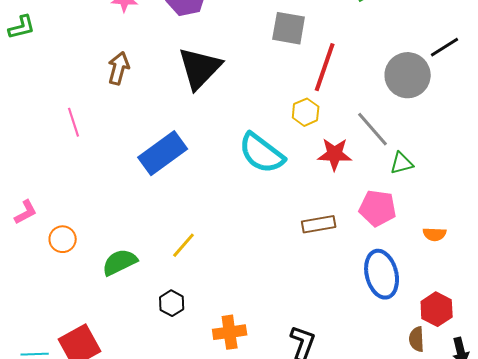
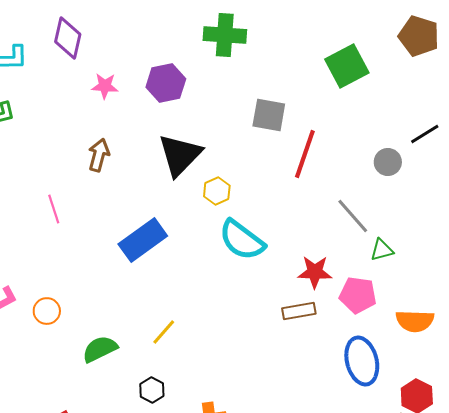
gray circle: (408, 75) -> (388, 162), size x0.6
yellow hexagon: (306, 112) -> (217, 191), moved
red star: (335, 154) -> (315, 272), moved
orange semicircle: (435, 234) -> (415, 321), size x1.6
orange circle: (63, 239) -> (47, 311), moved

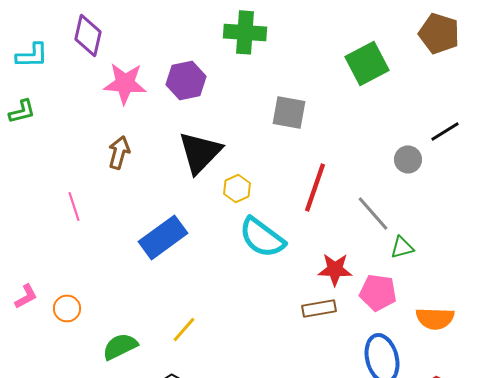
pink star: (105, 86) -> (125, 83), size x1.6
red line: (305, 154) -> (315, 187), moved

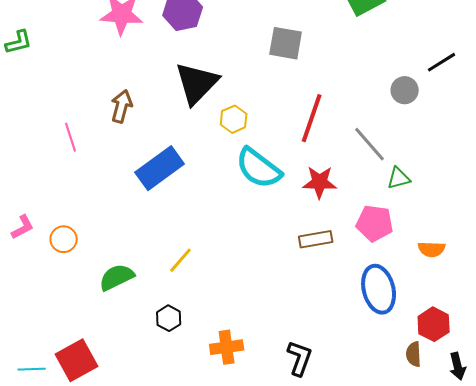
brown arrow: (119, 152) -> (122, 106), moved
red star: (335, 269) -> (320, 182), moved
orange semicircle: (435, 318) -> (432, 249), size x0.7

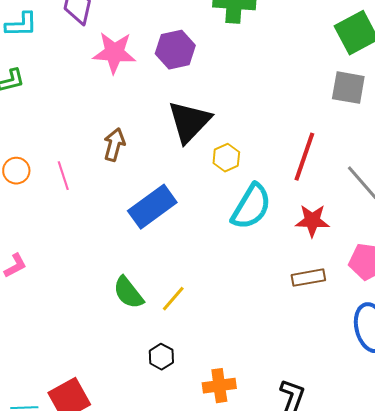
gray square: (286, 43) -> (348, 88), moved
cyan semicircle: (259, 168) -> (251, 207), turned -96
orange circle: (64, 239) -> (16, 171), moved
green semicircle: (117, 277) -> (128, 293), moved, turned -102

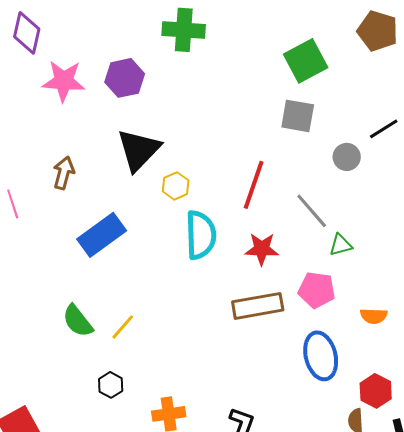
cyan semicircle: (251, 207) -> (201, 235), turned -33
brown rectangle: (308, 278) -> (258, 306), size x1.5

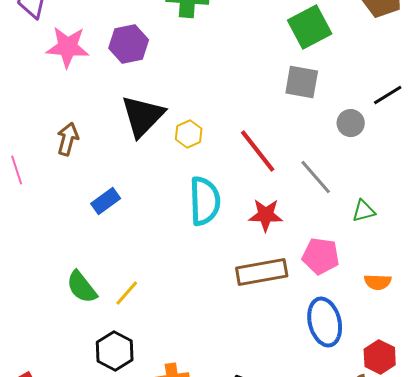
red line: (254, 185) -> (258, 151), turned -57
yellow hexagon: (176, 186) -> (189, 134), moved
blue rectangle: (102, 235) -> (106, 201), size x0.6
green triangle: (341, 245) -> (364, 211), moved
black hexagon: (111, 385) -> (115, 351), size x1.5

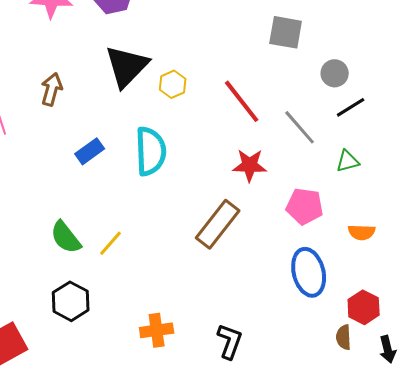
black line: (388, 95) -> (351, 107), moved
cyan semicircle: (205, 201) -> (151, 151), moved
brown rectangle: (262, 272) -> (218, 224), moved, turned -42
black hexagon: (115, 351) -> (71, 301), moved

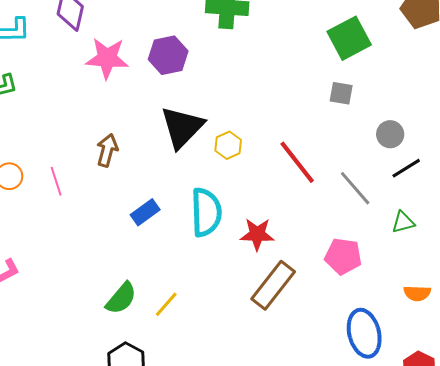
gray square: (286, 32) -> (341, 93), size x0.7
red star: (250, 165) -> (257, 234), moved
pink pentagon: (305, 206) -> (343, 256), moved
green semicircle: (66, 237) -> (121, 298), turned -102

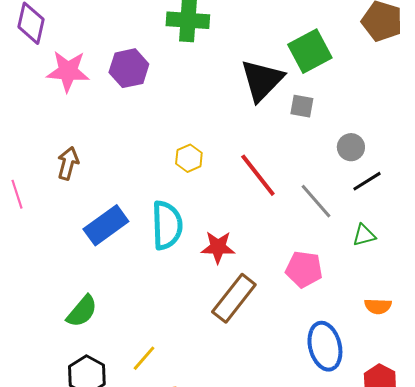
black triangle: (182, 127) -> (262, 80), moved
blue rectangle: (145, 212) -> (106, 225), size x1.5
yellow line: (166, 304) -> (144, 358), moved

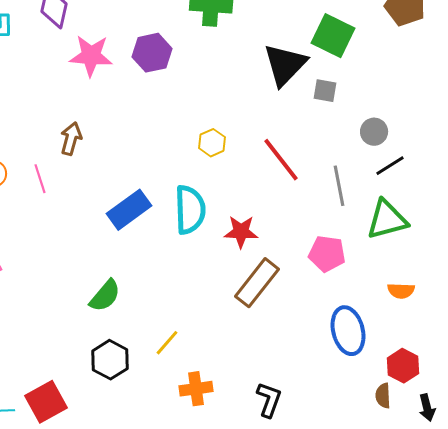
green square: (310, 51) -> (333, 36), turned -36
brown arrow: (68, 163) -> (71, 139), moved
gray line: (316, 201) -> (339, 186), turned 30
green triangle: (364, 235) -> (387, 220), size x1.8

